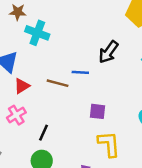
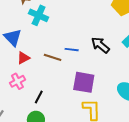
black arrow: (109, 52) -> (100, 45), moved, turned 90
purple square: (98, 111) -> (84, 82), size x1.6

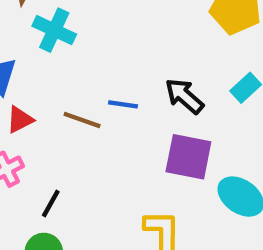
purple square: (84, 82) -> (188, 157), moved

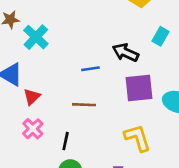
cyan cross: (54, 30) -> (36, 37), turned 35
brown line: (82, 120) -> (84, 105), moved

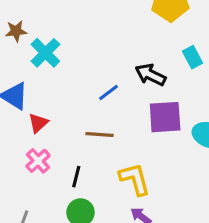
cyan rectangle: (160, 36) -> (193, 57), turned -60
blue line: (90, 69) -> (109, 92), turned -30
yellow L-shape: (137, 138) -> (135, 179), moved

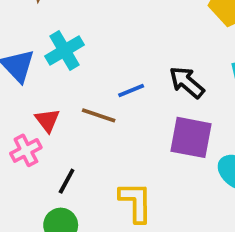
cyan cross: (45, 53) -> (65, 51), moved
red triangle: (38, 123) -> (47, 120), moved, turned -40
brown line: (99, 135) -> (99, 115), moved

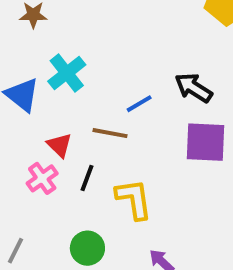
black line: (67, 181) -> (87, 178), moved
yellow L-shape: (136, 202) -> (134, 199), moved

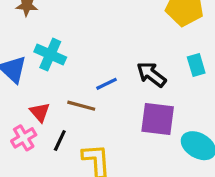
cyan cross: (67, 73) -> (50, 55), turned -32

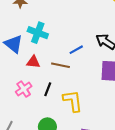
red triangle: (40, 112) -> (33, 62), moved, turned -40

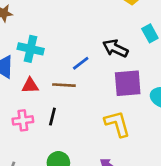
pink cross: (24, 89) -> (23, 120), turned 35
yellow L-shape: (73, 101) -> (117, 124), moved

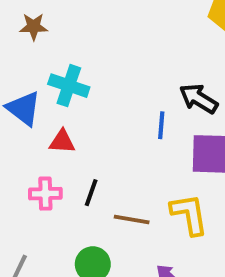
blue line: (81, 63) -> (161, 125), moved, turned -54
brown line: (64, 85) -> (132, 220), moved

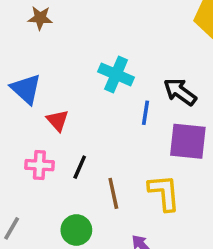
cyan cross: (69, 86) -> (116, 74), moved
red triangle: (62, 141) -> (58, 120), turned 40
brown line: (132, 220) -> (113, 193), turned 64

